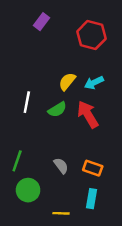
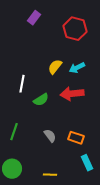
green semicircle: (57, 110) -> (41, 100), moved
red arrow: (88, 114) -> (72, 94), turned -65
green circle: (28, 190) -> (12, 169), moved
cyan rectangle: (92, 199) -> (87, 163), moved, turned -35

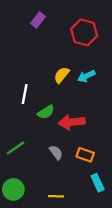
red arrow: (72, 94) -> (72, 122), moved
green line: (14, 132) -> (16, 148), turned 36

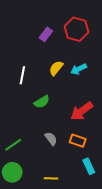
purple rectangle: (38, 20) -> (46, 34), moved
white line: (25, 94) -> (22, 75), moved
red arrow: (72, 122) -> (82, 111), moved, turned -30
green line: (16, 148) -> (13, 145), moved

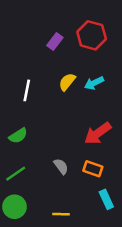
green semicircle: (42, 102) -> (18, 136), moved

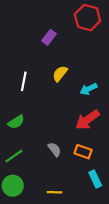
red hexagon: (92, 35) -> (87, 18), moved
cyan arrow: (94, 83) -> (89, 89), moved

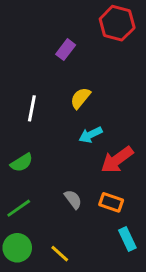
cyan arrow: (89, 89) -> (91, 135), moved
yellow line: (54, 192) -> (60, 254), moved, turned 40

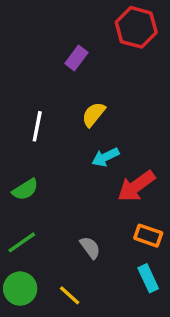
gray semicircle: (73, 199) -> (90, 248), moved
orange rectangle: (111, 202) -> (148, 236), moved

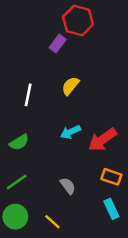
red hexagon: (136, 27) -> (78, 21), moved
cyan arrow: (105, 157) -> (70, 132), moved

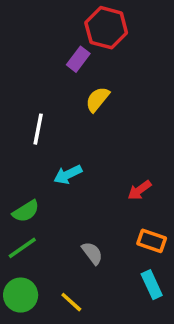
yellow semicircle: (70, 86) -> (97, 99), moved
cyan arrow: (70, 132) -> (68, 174), moved
red arrow: (102, 140) -> (139, 190), size x0.6
green semicircle: (19, 142) -> (26, 211), moved

